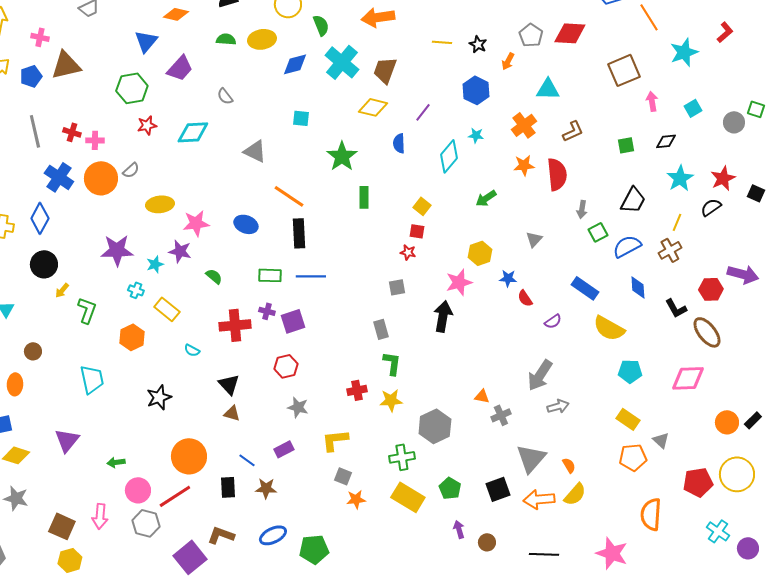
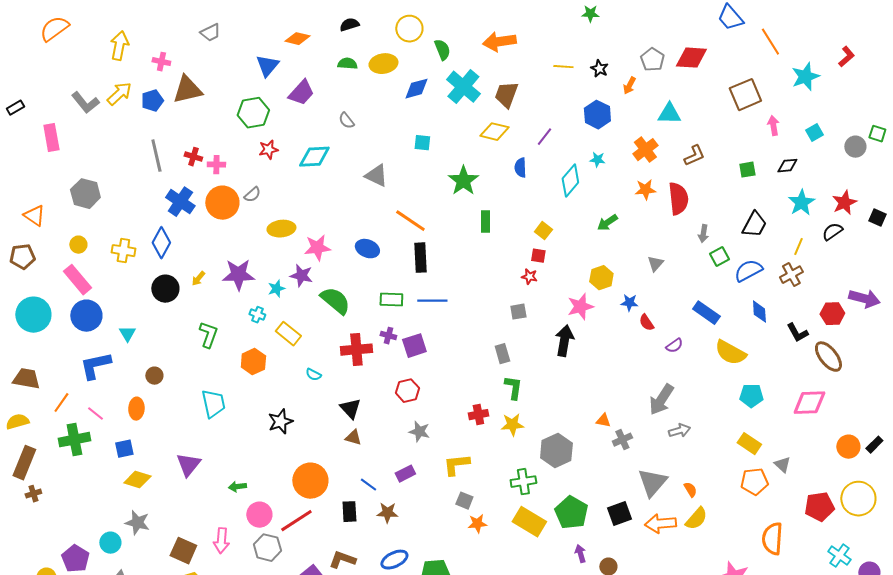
green semicircle: (214, 276) -> (335, 301), size x1.8
yellow arrow: (62, 290) -> (198, 279), moved
green pentagon: (450, 488) -> (571, 513), size x1.5

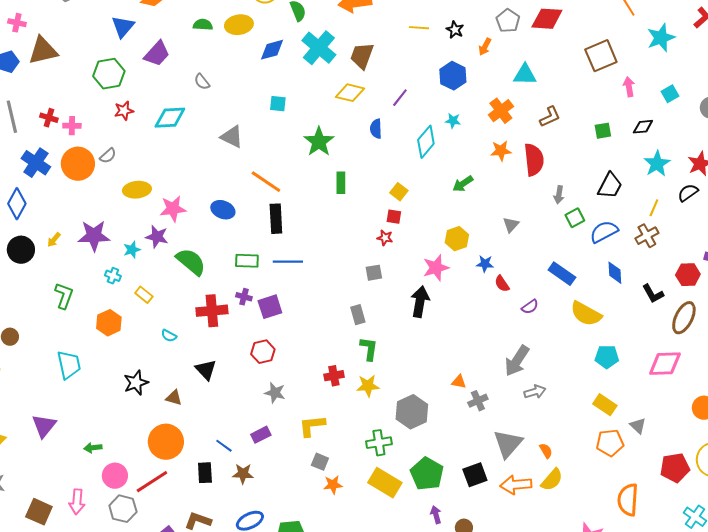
yellow rectangle: (288, 334) -> (144, 295), size x0.7
brown ellipse: (828, 357) -> (684, 318), turned 64
brown triangle: (353, 438) -> (174, 398), moved

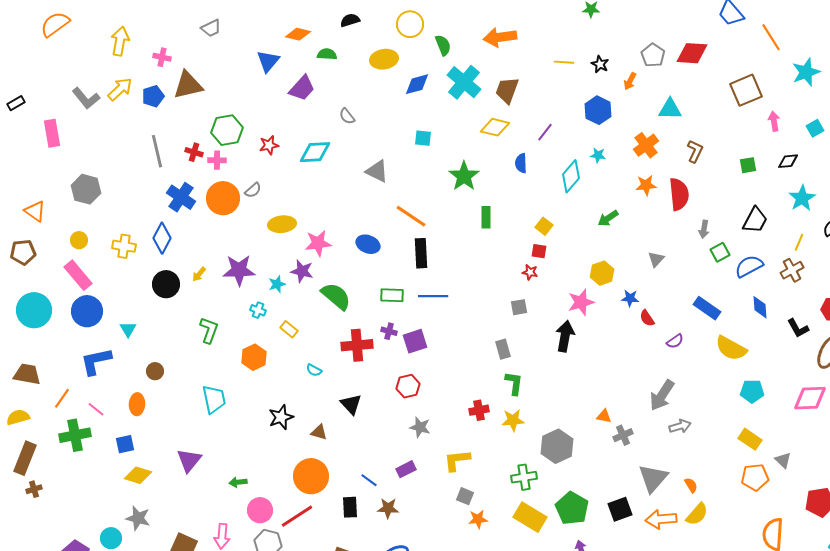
green semicircle: (203, 25) -> (327, 54), moved
green hexagon: (109, 74) -> (227, 130), moved
brown L-shape: (550, 117) -> (695, 151), turned -40

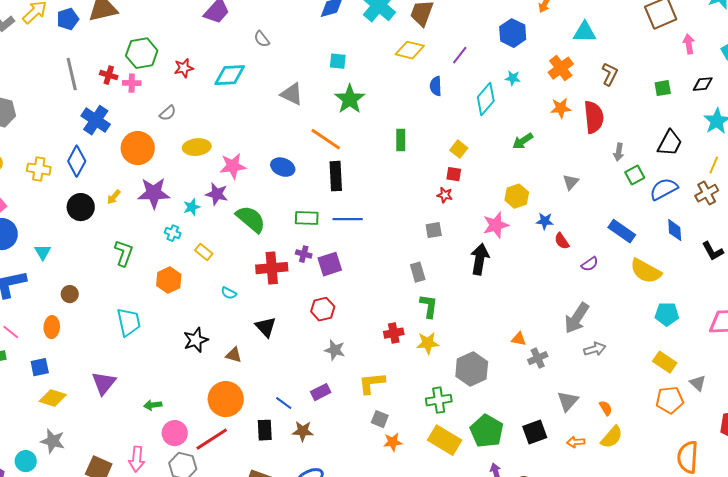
green star: (464, 176) -> (350, 99), moved
orange circle: (223, 198) -> (138, 148), moved
gray triangle: (653, 478) -> (568, 401), size x0.7
orange arrow: (661, 519) -> (576, 442), size x0.6

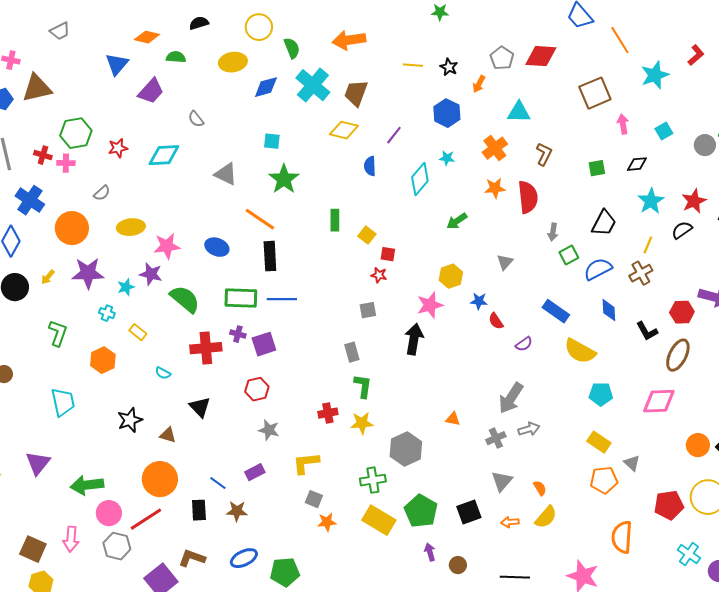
yellow square: (459, 149) -> (367, 235), moved
green rectangle: (307, 218) -> (241, 298), size x1.4
gray cross: (538, 358) -> (496, 438), moved
green arrow: (153, 405) -> (87, 485), size x1.8

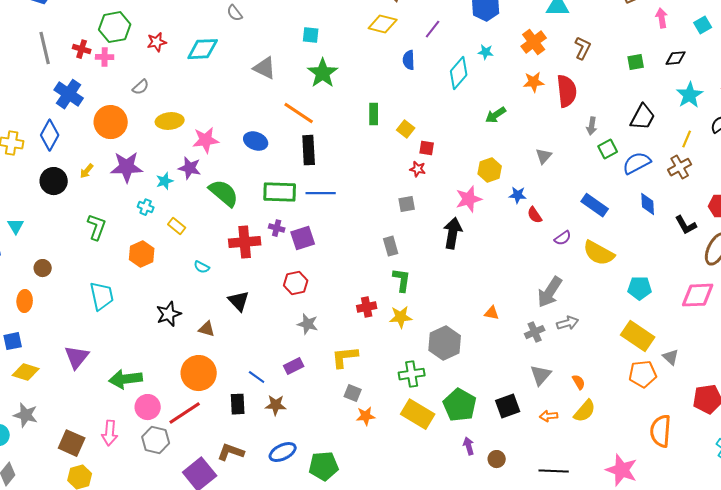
yellow semicircle: (580, 351) -> (599, 253), moved
yellow rectangle: (599, 442) -> (638, 336), size x1.4

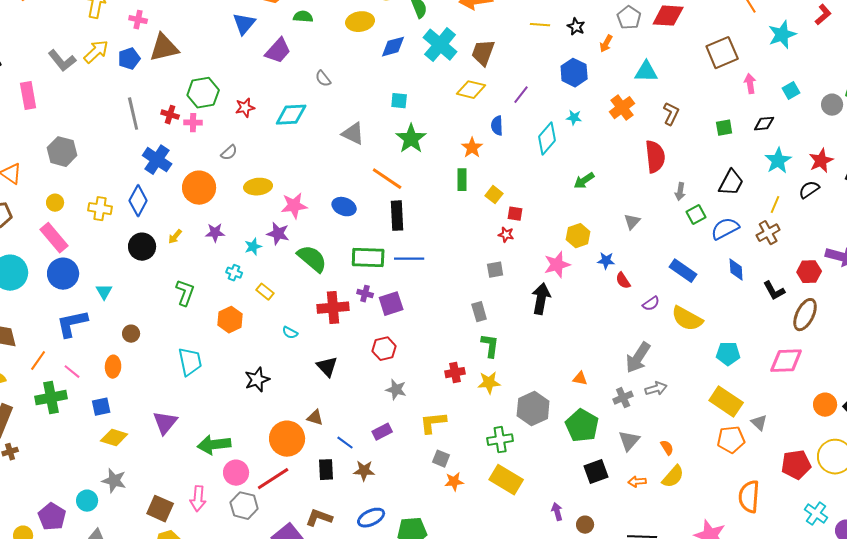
orange star: (534, 82) -> (472, 148), moved, turned -30
purple star: (127, 167) -> (215, 233), size x0.6
brown triangle: (207, 329) -> (315, 418), moved
green pentagon: (460, 405) -> (582, 426), moved

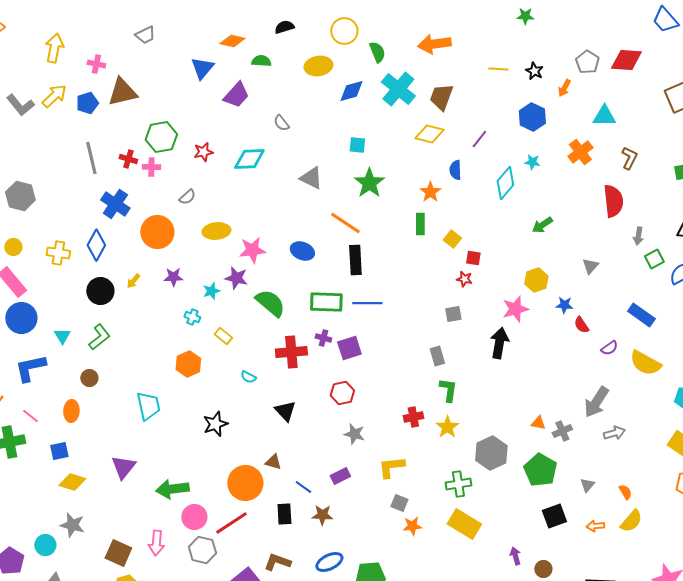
green L-shape: (185, 293) -> (99, 337), moved, turned 32
yellow star: (489, 383) -> (447, 427), turned -30
gray cross: (623, 398) -> (562, 431), moved
gray triangle: (629, 441) -> (587, 485), size x0.7

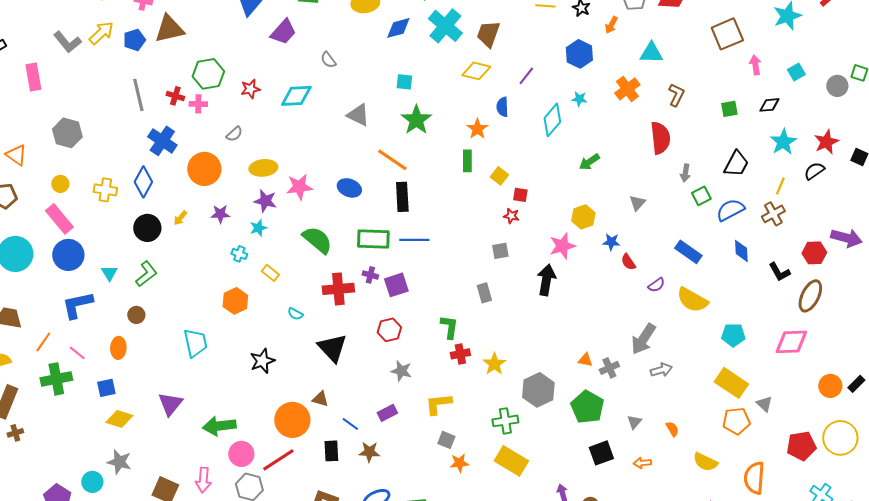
purple star: (236, 278) -> (265, 201), moved
green L-shape: (448, 390) -> (449, 327), moved
black triangle: (285, 411) -> (332, 348), size x1.4
yellow semicircle: (631, 521) -> (705, 462), moved, turned 75

